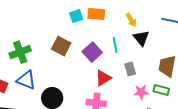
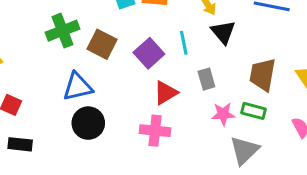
green cross: (20, 52) -> (63, 31), moved
blue triangle: (26, 80) -> (78, 87), moved, turned -35

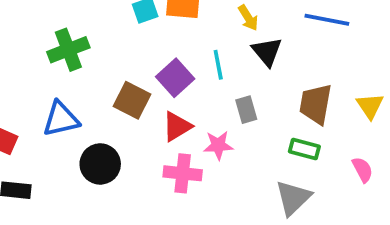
brown square: (102, 44) -> (132, 100), moved
blue triangle: (78, 87) -> (61, 119), moved
red triangle: (166, 93) -> (177, 127), moved
pink star: (223, 114) -> (218, 145), moved

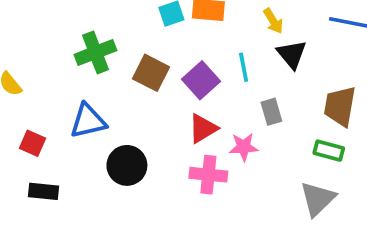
brown square: (132, 100) -> (151, 73), moved

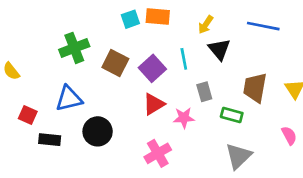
yellow arrow: (273, 21) -> (206, 25), turned 66
green rectangle: (329, 151) -> (232, 115), moved
pink cross: (208, 175) -> (158, 153), moved, turned -36
black rectangle: (44, 191) -> (50, 140), moved

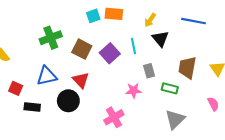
red triangle: (154, 104) -> (81, 80), moved, turned -42

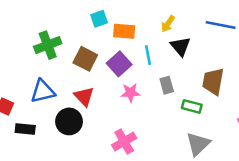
orange rectangle: (114, 14) -> (124, 31), moved
pink star: (134, 90) -> (130, 93), moved

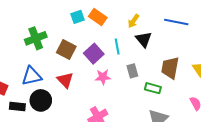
orange rectangle: (124, 31) -> (98, 17), moved, turned 30
black circle: (69, 121) -> (41, 100), moved

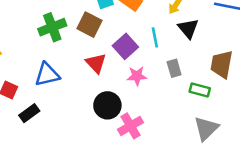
brown square: (66, 50) -> (89, 25), moved
red triangle: (65, 80) -> (96, 63), moved
black circle: (41, 100) -> (107, 105), moved
black rectangle: (17, 107) -> (29, 113), turned -42

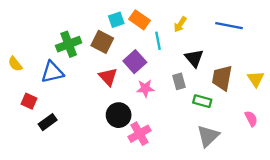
black triangle: (188, 28) -> (194, 58), moved
cyan line: (155, 37) -> (158, 41), moved
blue triangle: (47, 75) -> (52, 72), moved

